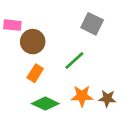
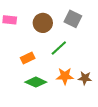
brown circle: (33, 42) -> (43, 23), moved
orange rectangle: (35, 73) -> (28, 58), turned 32

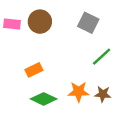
brown circle: (43, 23) -> (40, 22), moved
green line: (59, 48) -> (102, 57), moved

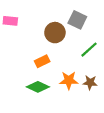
brown circle: (40, 22) -> (55, 33), moved
orange rectangle: (34, 70) -> (42, 61), moved

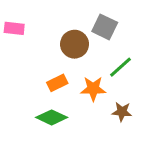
orange star: (69, 80) -> (93, 89), moved

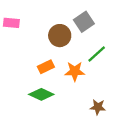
gray square: (105, 27) -> (84, 22), turned 30
brown star: (122, 112) -> (98, 107), moved

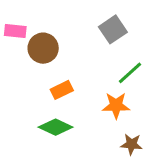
brown circle: (60, 36) -> (43, 48), moved
orange star: (75, 71) -> (116, 105), moved

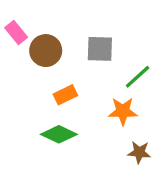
gray square: (113, 29) -> (100, 49), moved, turned 36
pink rectangle: (15, 31) -> (16, 32), turned 45

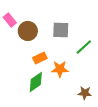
orange star: (123, 111) -> (60, 69), moved
green diamond: (59, 134) -> (36, 82), turned -60

